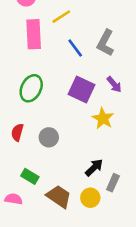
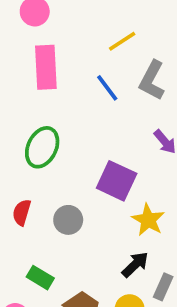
yellow line: (61, 17) -> (122, 41), moved
purple square: (81, 90) -> (117, 181), moved
yellow star: (103, 118) -> (148, 220), moved

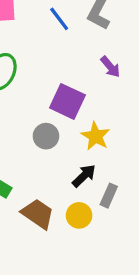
gray circle: (68, 220) -> (46, 136), moved

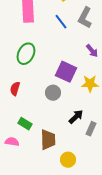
yellow star: (96, 136) -> (90, 84), moved, turned -30
brown trapezoid: (38, 214) -> (48, 140), turned 55
yellow circle: (79, 215) -> (68, 160), moved

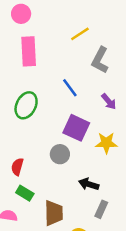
blue line: (61, 22) -> (70, 88), moved
red semicircle: (15, 89) -> (17, 167), moved
black arrow: (76, 117) -> (89, 184), turned -119
gray rectangle: (91, 129) -> (101, 209), moved

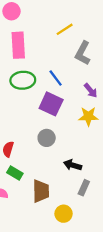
green ellipse: (26, 105) -> (23, 80), moved, turned 60
purple square: (76, 128) -> (51, 104), moved
yellow star: (106, 143) -> (88, 116), moved

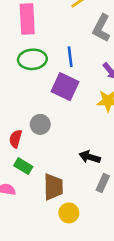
blue line: (56, 78) -> (70, 57), turned 30
gray circle: (47, 138) -> (40, 124), moved
yellow circle: (64, 214) -> (69, 213), moved

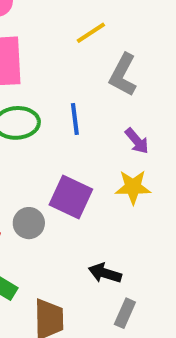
purple square: (65, 87) -> (71, 197), moved

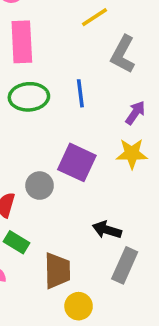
purple arrow: (137, 141) -> (135, 113), turned -105
gray rectangle: (125, 313) -> (125, 265), size x1.4

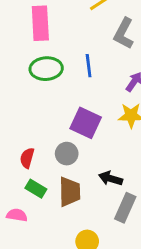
gray circle: (40, 186) -> (67, 154), moved
brown trapezoid: (57, 271) -> (70, 192), moved

